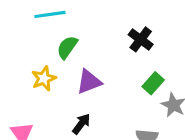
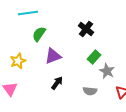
yellow star: (44, 79) -> (18, 61), moved
black arrow: (81, 124) -> (57, 83), moved

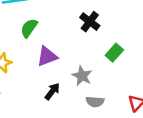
green rectangle: (94, 57) -> (114, 53), moved
gray star: (107, 71) -> (82, 76), moved

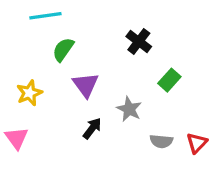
purple triangle: (47, 56) -> (86, 85), turned -45
gray semicircle: (95, 102) -> (161, 141), moved

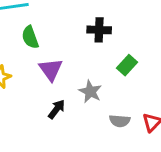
black cross: (139, 41) -> (99, 30), turned -35
green semicircle: (63, 50) -> (30, 37), turned -55

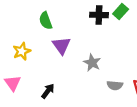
green rectangle: (127, 65) -> (121, 12), moved
black arrow: (57, 109) -> (48, 91), moved

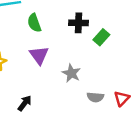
green rectangle: (121, 12) -> (101, 37), moved
green semicircle: (46, 21) -> (34, 23), moved

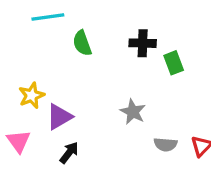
green rectangle: (101, 37) -> (174, 63), turned -63
purple triangle: (39, 55) -> (59, 117), moved, turned 36

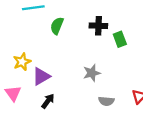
green semicircle: (82, 43) -> (57, 26), turned 42
gray star: (133, 112) -> (92, 73), turned 30
gray semicircle: (165, 144) -> (106, 101), moved

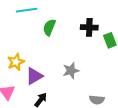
gray star: (92, 73) -> (71, 71), moved

